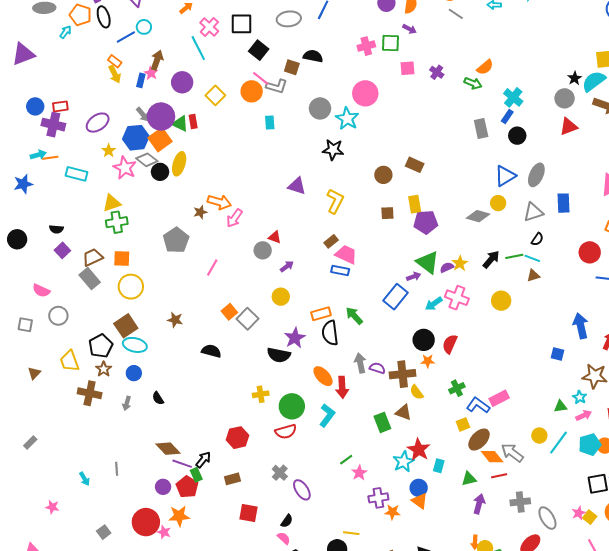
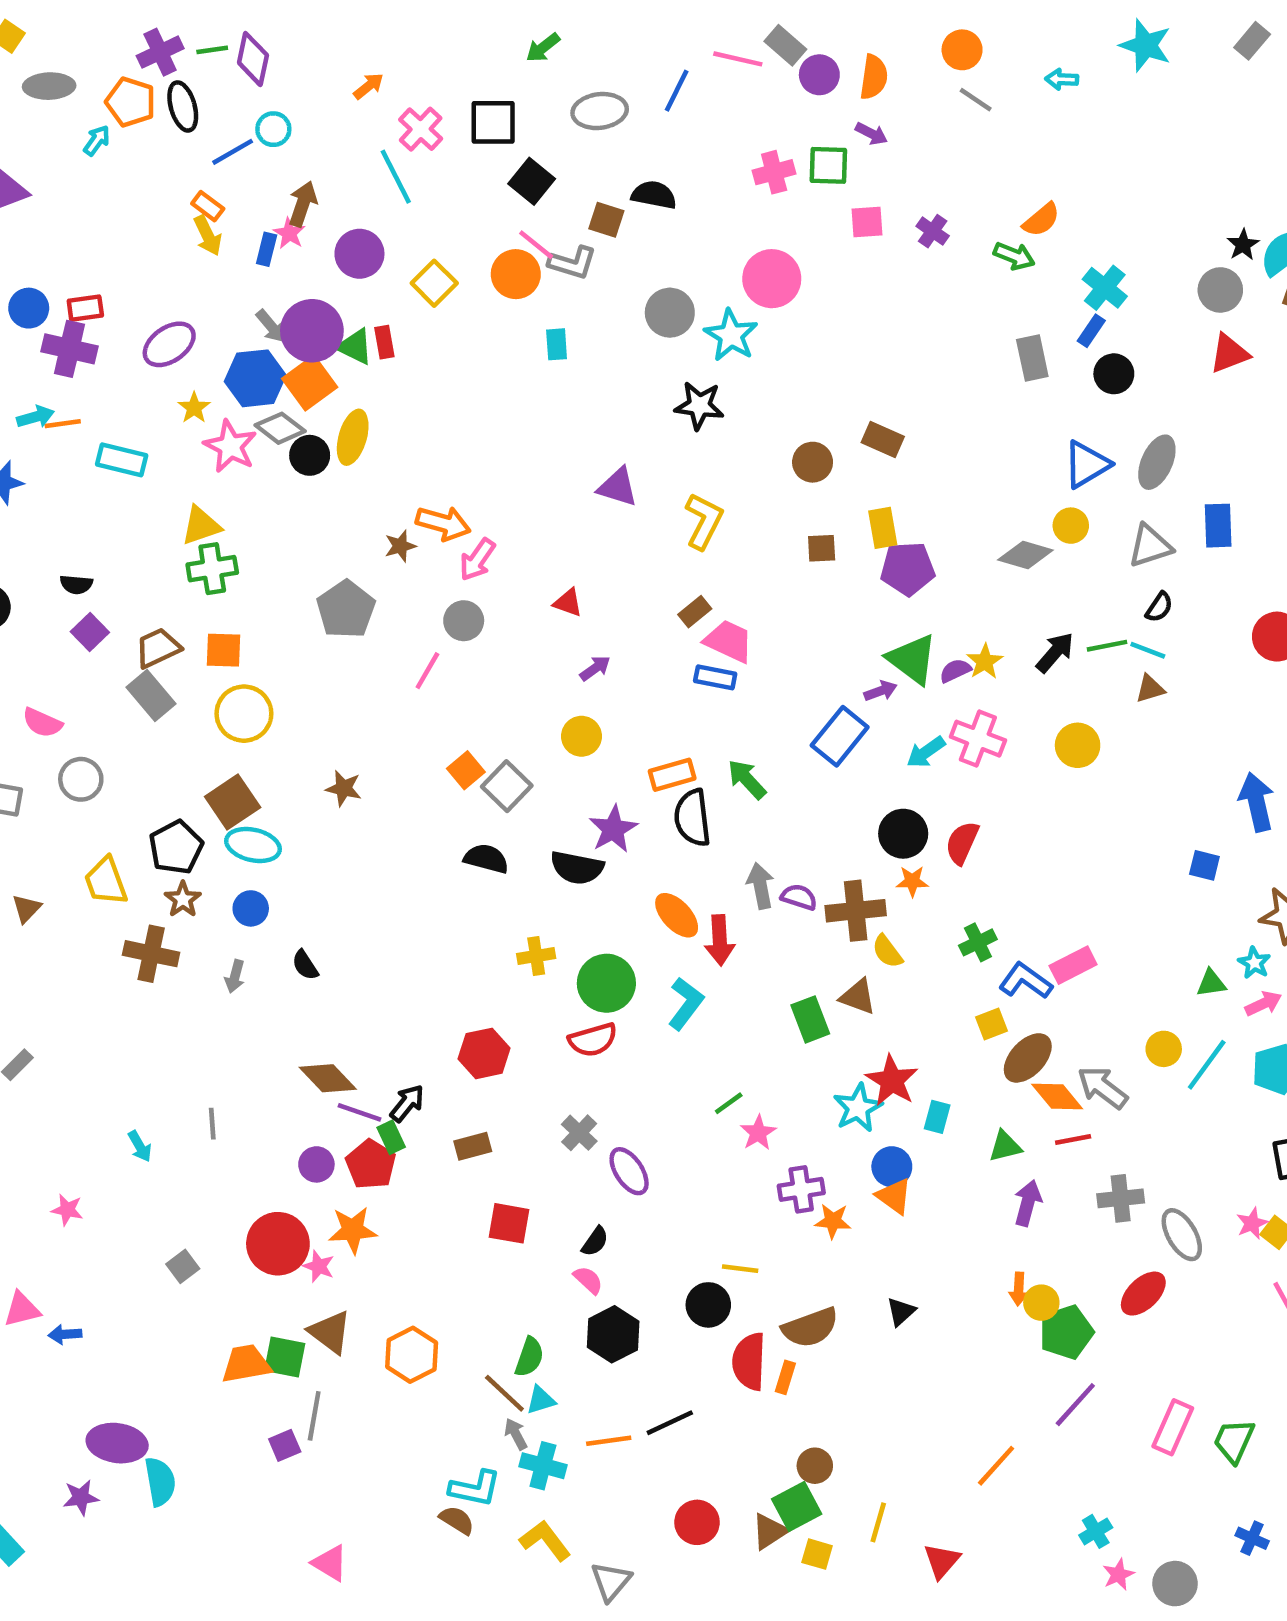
gray circle: (263, 250) -> (464, 621), moved
black semicircle: (211, 351) -> (486, 859), moved

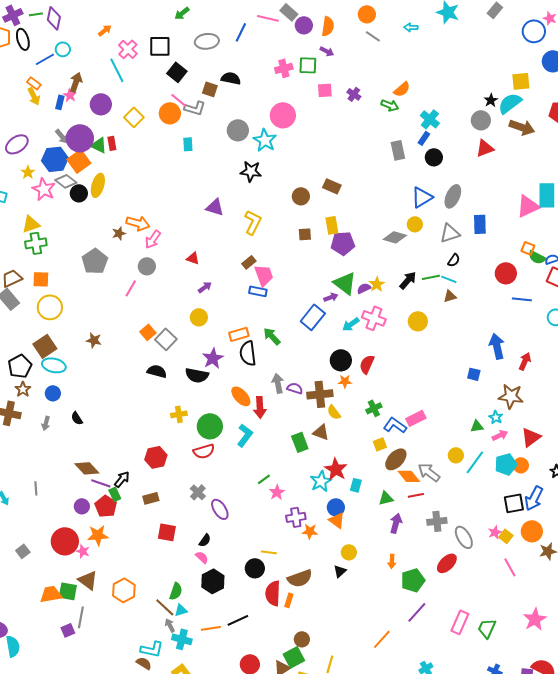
pink trapezoid: (729, 641) -> (264, 275), turned 45
yellow circle: (1041, 1303) -> (349, 552), moved

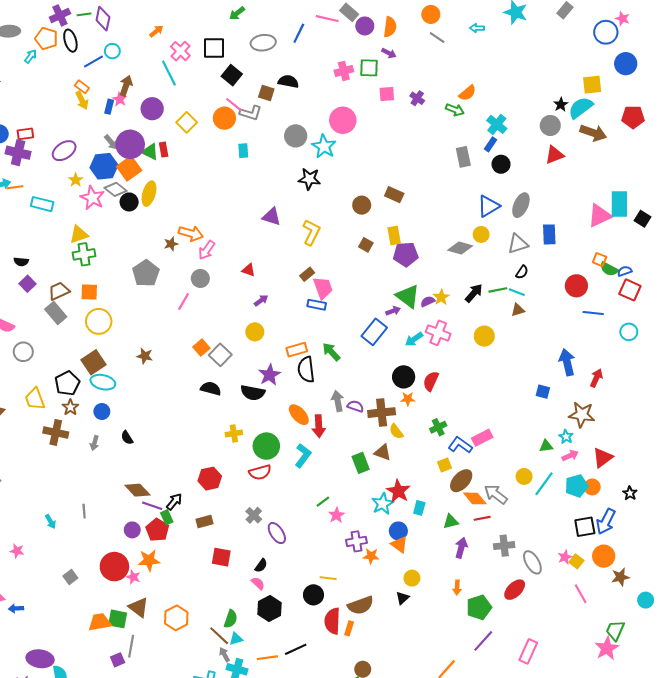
brown square: (305, 234) -> (366, 245), turned 32
green trapezoid: (487, 628) -> (615, 630), moved

